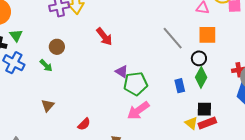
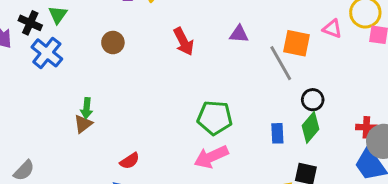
orange square: (207, 35) -> (297, 43), moved
green arrow: (46, 66) -> (87, 108), moved, turned 40
purple triangle: (122, 72) -> (239, 34), moved, turned -40

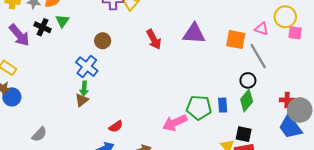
purple triangle: (239, 34) -> (194, 34), size x1.6
blue cross: (47, 53) -> (87, 67), moved
gray line: (281, 63) -> (258, 56), moved
green pentagon: (215, 118) -> (199, 108), moved

